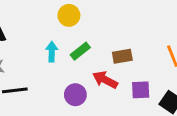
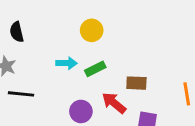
cyan arrow: (52, 52) -> (66, 63), turned 78

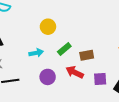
green rectangle: (95, 69) -> (64, 49), moved
purple circle: (81, 111) -> (48, 77), moved

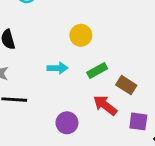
brown rectangle: (87, 55) -> (126, 85), turned 32
purple circle: (48, 77) -> (67, 123), moved

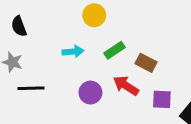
purple circle: (67, 123) -> (90, 93), moved

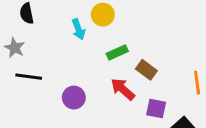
cyan arrow: (73, 51) -> (78, 29), moved, turned 66
purple circle: (90, 93) -> (74, 98), moved

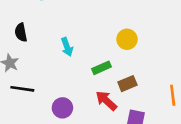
yellow circle: (103, 15) -> (127, 39), moved
brown rectangle: (146, 70) -> (127, 84), turned -60

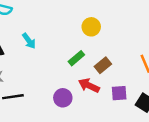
cyan arrow: (67, 47) -> (29, 41), moved
purple circle: (62, 108) -> (63, 98), moved

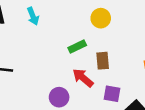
brown rectangle: (103, 65) -> (103, 61), turned -70
purple circle: (63, 98) -> (59, 97), moved

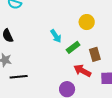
cyan arrow: (33, 16) -> (56, 36), moved

